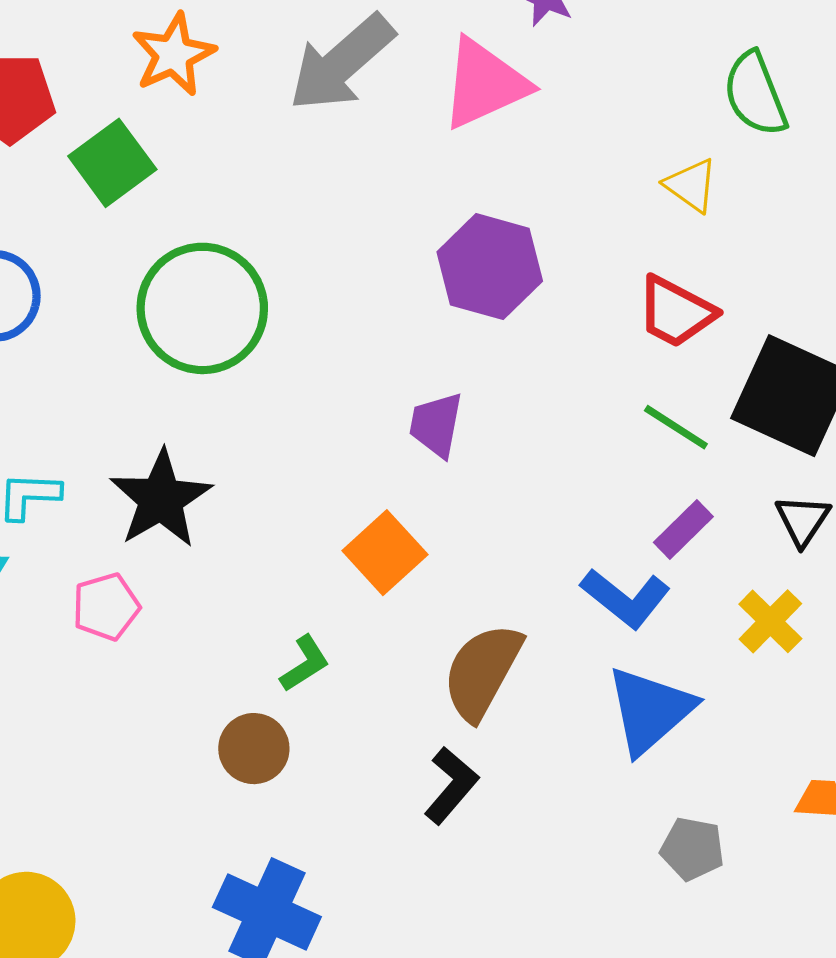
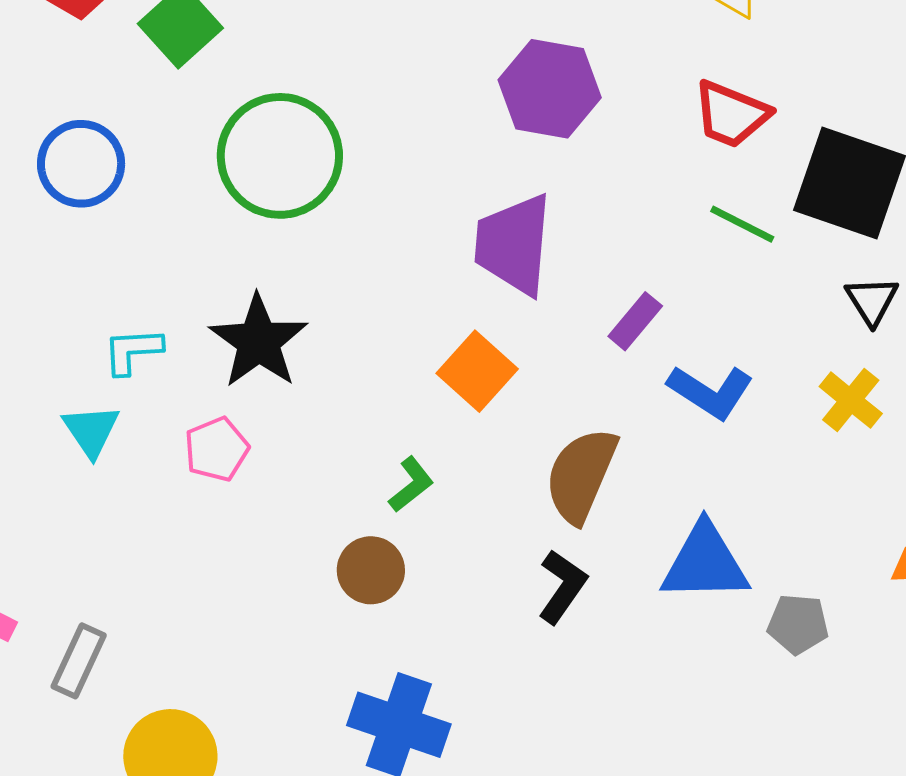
purple trapezoid: (436, 425) -> (514, 244), size x1.6
purple rectangle: (683, 529) -> (635, 321), moved
blue triangle: (650, 710) -> (705, 563), moved, turned 46

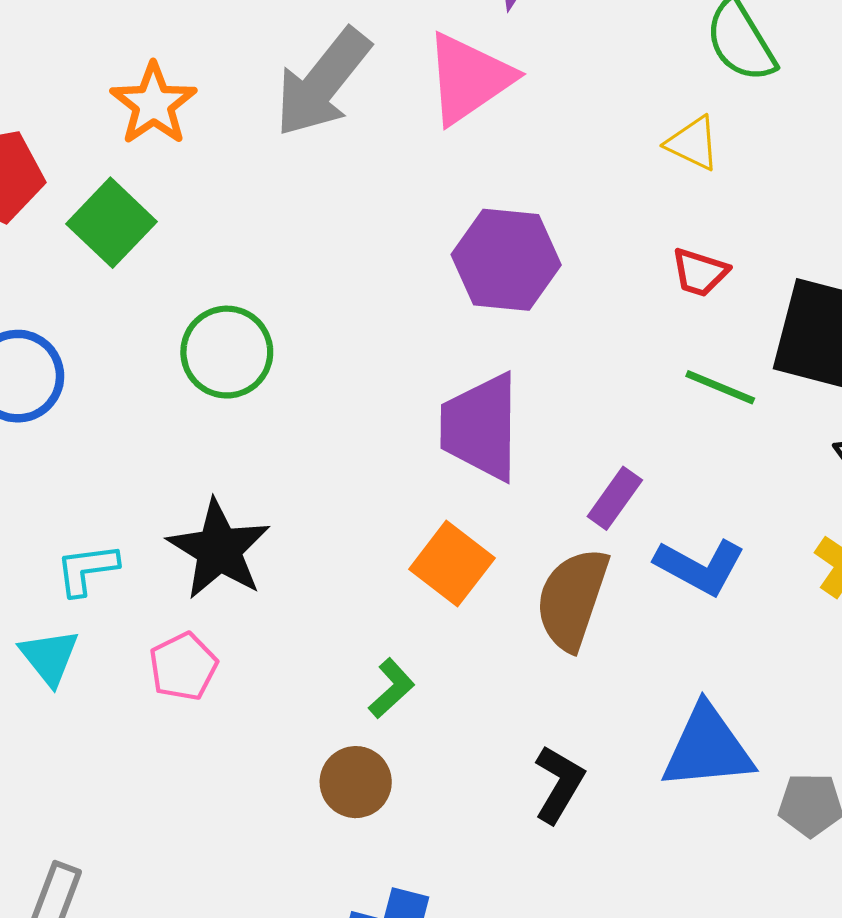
red trapezoid: (731, 114) -> (700, 272), size x0.7
green circle: (280, 156) -> (227, 352), size x0.7
brown semicircle: (581, 475) -> (572, 599), moved

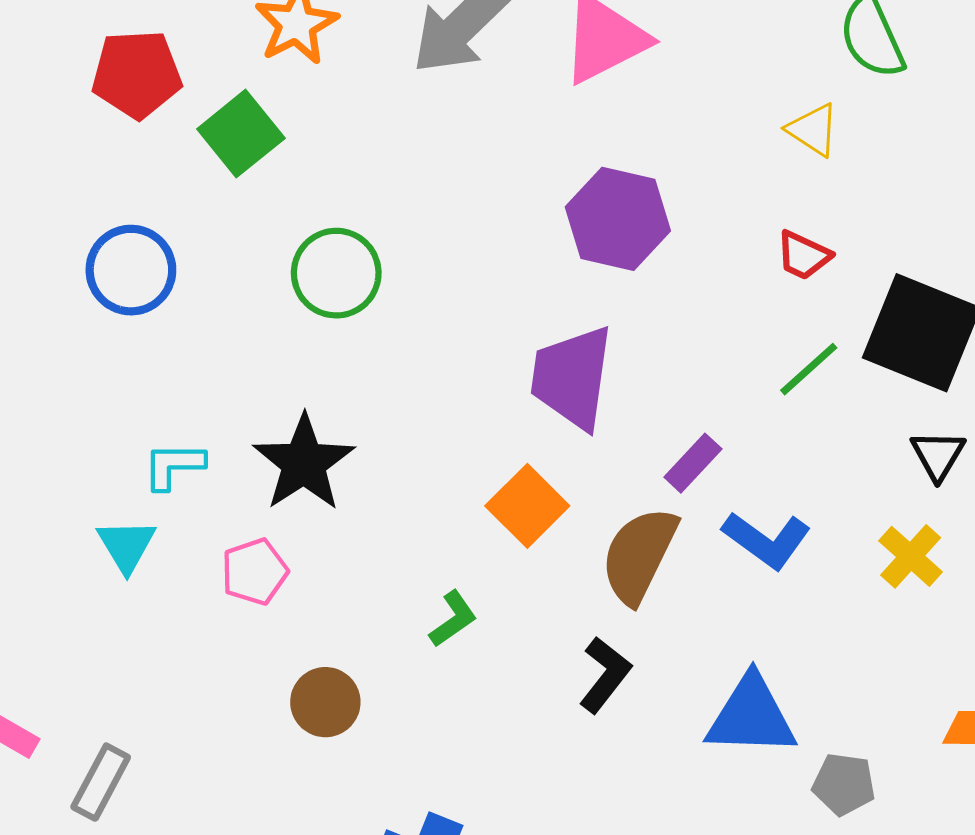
green line: (720, 387) -> (809, 369), turned -72
brown circle: (356, 782) -> (325, 702), moved
black L-shape: (559, 784) -> (605, 675), moved

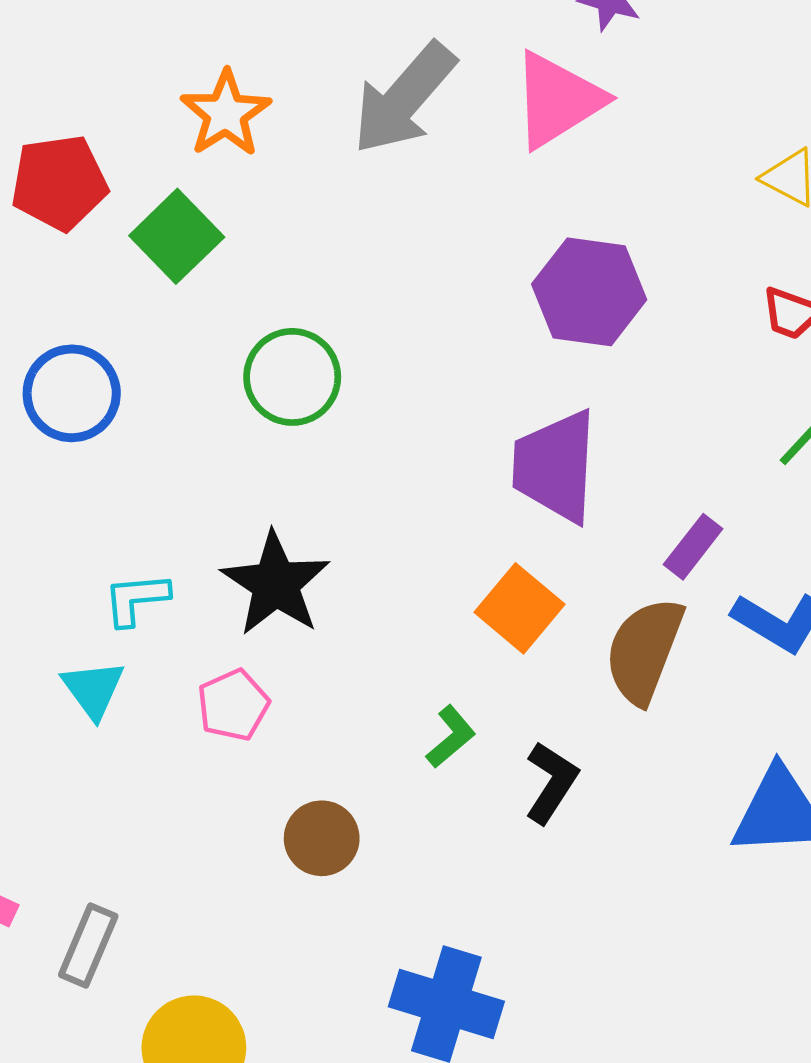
black L-shape: (605, 675) -> (551, 782), moved

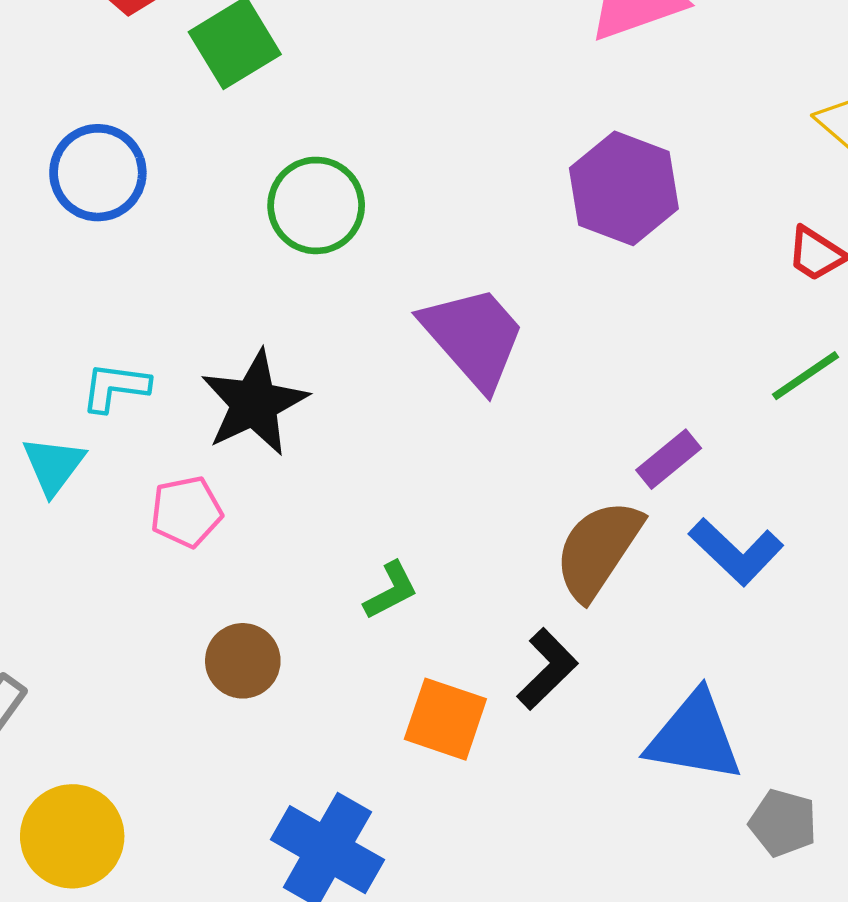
purple trapezoid: (555, 466) -> (474, 337), moved, turned 123
orange square: (520, 608) -> (445, 719), moved, turned -34
black L-shape: (551, 782) -> (547, 669), moved

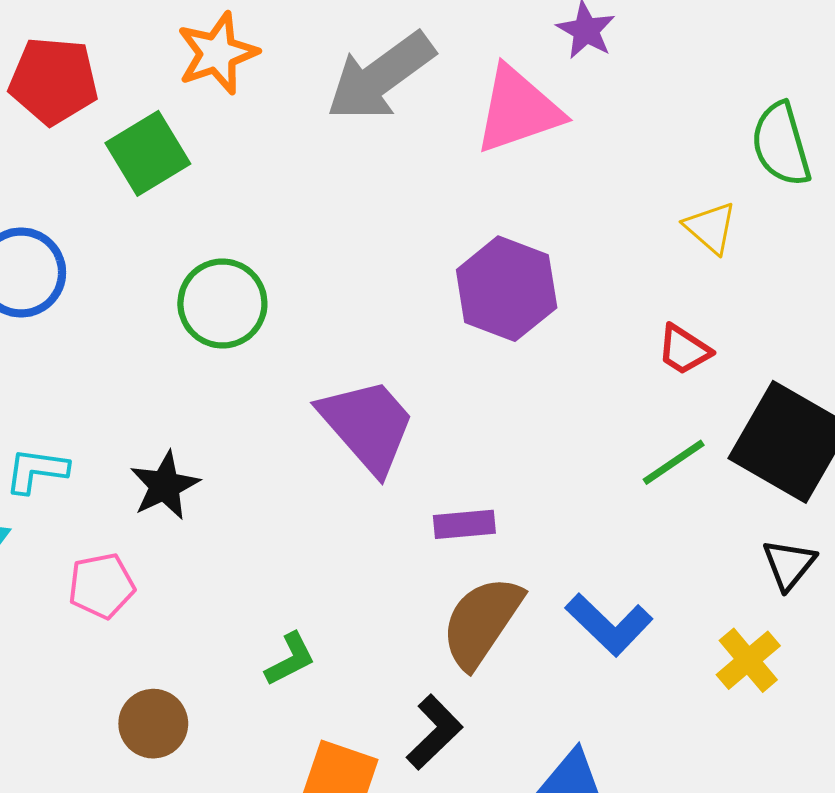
black star: (254, 403) -> (165, 486), size x0.7
purple rectangle: (669, 459) -> (464, 524), moved, turned 34

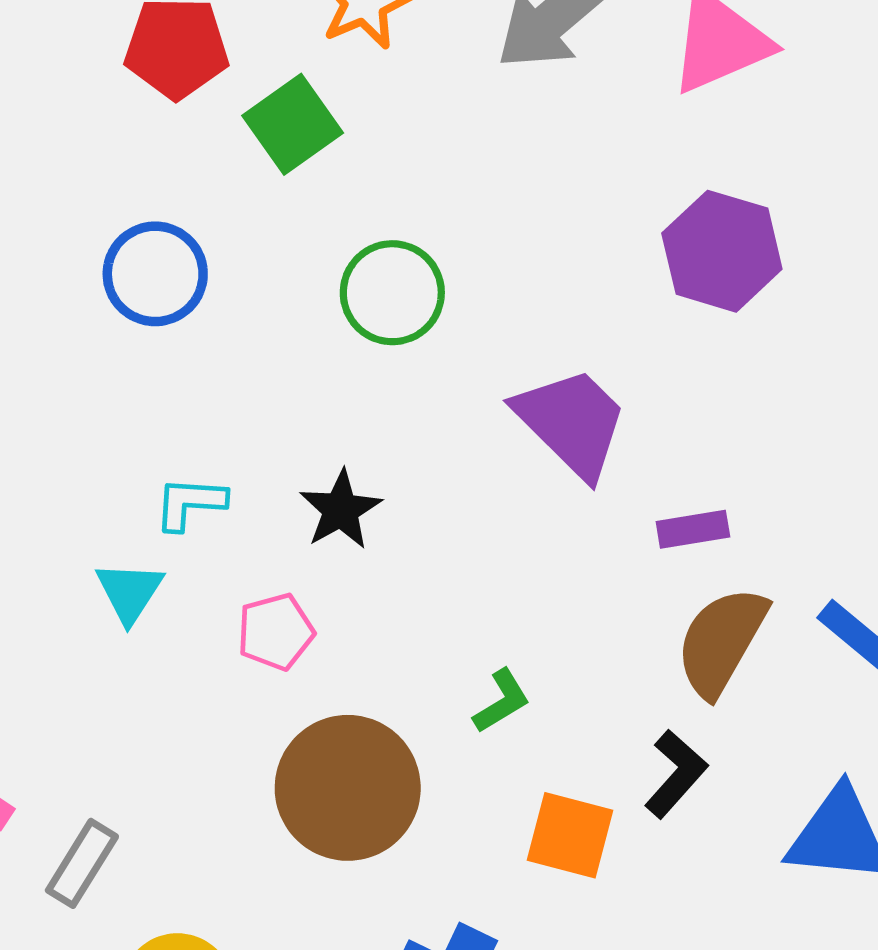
brown circle: (153, 724) -> (348, 788), size x1.8

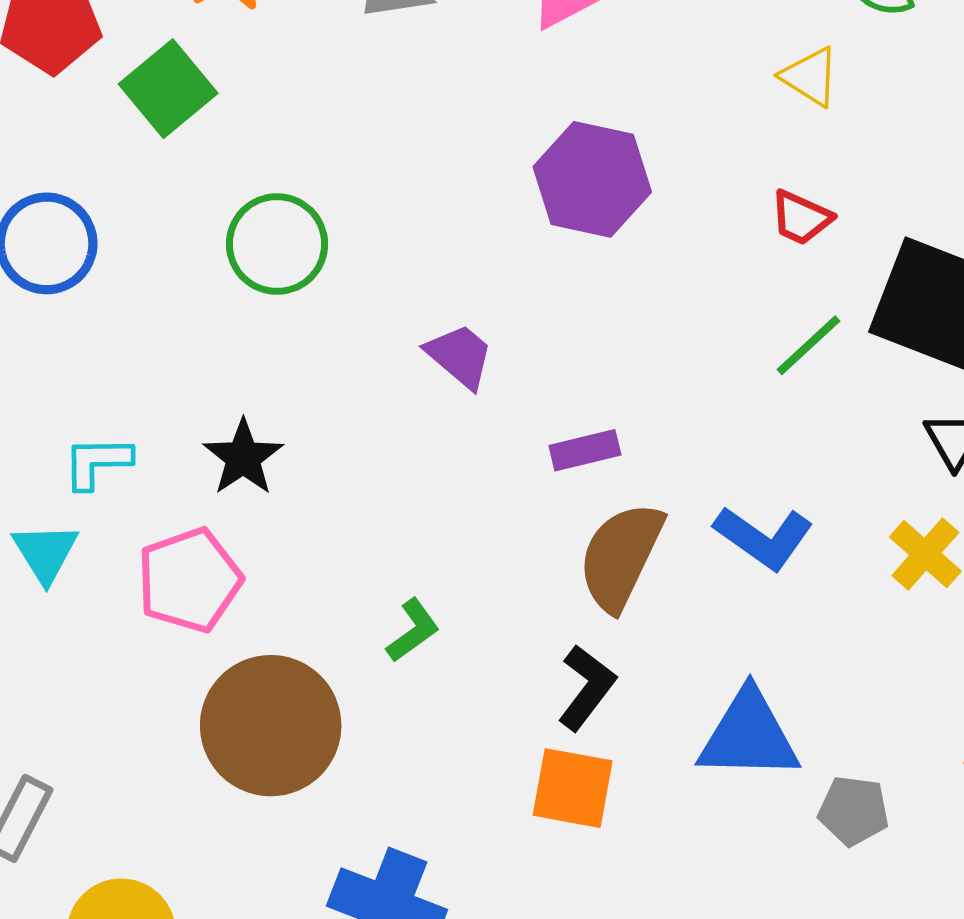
purple trapezoid: (572, 422) -> (460, 356), size x0.6
pink pentagon: (276, 632) -> (189, 580), size x1.4
orange square: (570, 835) -> (573, 788), moved

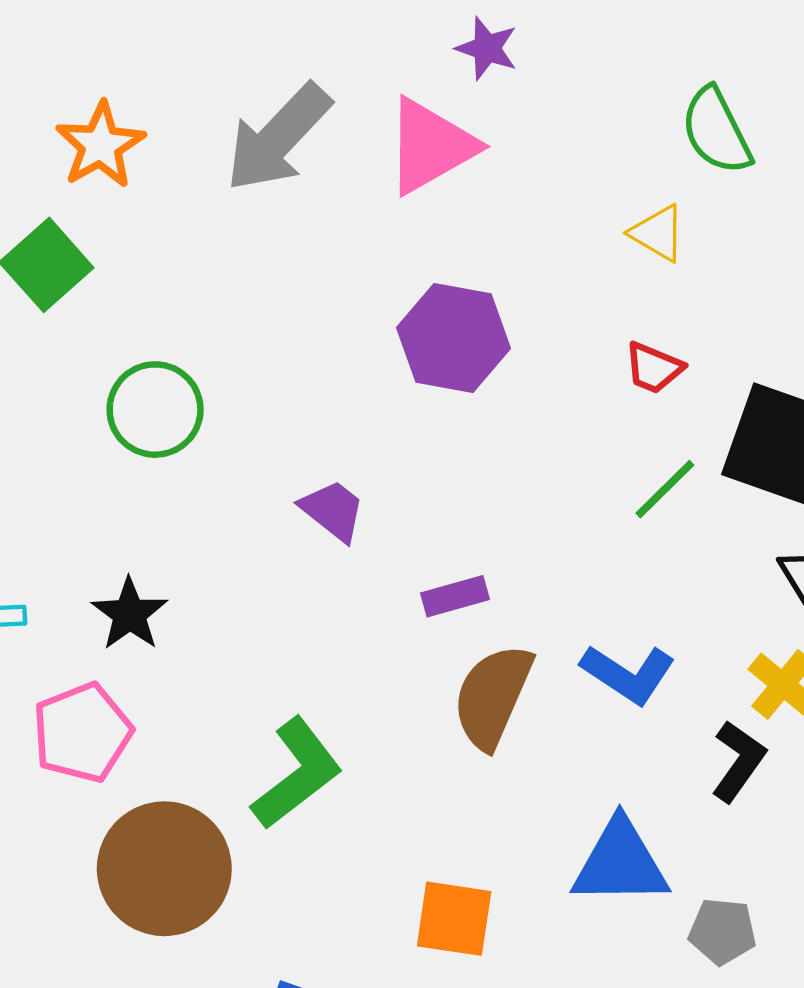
green L-shape: (413, 630) -> (297, 773), size x1.8
black L-shape: (587, 688) -> (738, 761), moved

